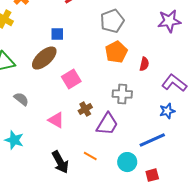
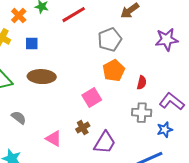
blue square: (57, 34) -> (32, 44), moved
brown ellipse: (44, 58) -> (42, 77), turned 44
pink square: (71, 79) -> (92, 98), moved
gray cross: (122, 94) -> (142, 113), moved

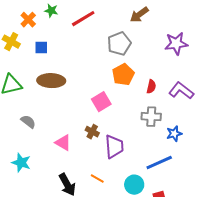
purple L-shape: (172, 102) -> (181, 91), moved
brown cross: (83, 128) -> (92, 132), turned -32
purple trapezoid: (105, 143) -> (114, 147), turned -35

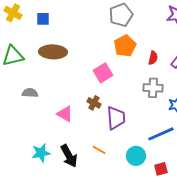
gray semicircle: (28, 122) -> (30, 93), turned -35
cyan star: (21, 163) -> (41, 153), moved, turned -30

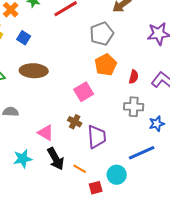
blue square: (43, 19) -> (24, 38), turned 32
cyan star: (41, 153) -> (23, 159), moved
black arrow: (69, 156) -> (56, 159), moved
red square: (161, 169) -> (96, 188), moved

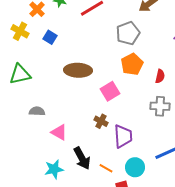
brown ellipse: (34, 71) -> (78, 70), moved
pink triangle: (46, 133) -> (59, 132), moved
cyan star: (23, 159) -> (54, 169), moved
cyan circle: (117, 175) -> (135, 167), moved

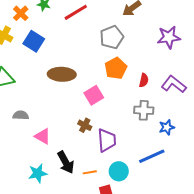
blue square: (50, 37) -> (34, 41), size x1.5
orange line: (106, 168) -> (90, 172), turned -40

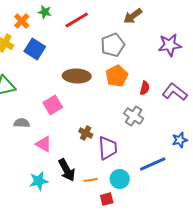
brown ellipse: (62, 74) -> (77, 76), moved
pink square: (94, 95) -> (53, 105), moved
gray cross: (144, 110) -> (134, 116), moved, turned 30
blue star: (167, 127) -> (180, 140), moved

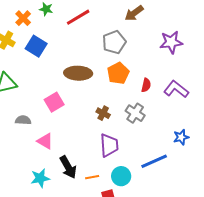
brown cross: (86, 133) -> (103, 113), moved

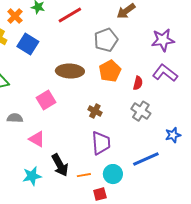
purple L-shape: (176, 89) -> (165, 73), moved
gray cross: (135, 113) -> (141, 111), moved

